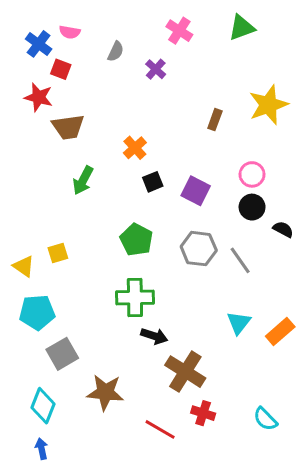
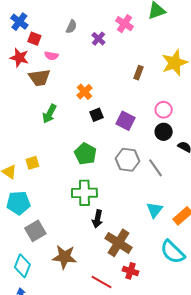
pink cross: (179, 31) -> (124, 24), moved
pink semicircle: (70, 32) -> (51, 56), moved
black arrow: (154, 336) -> (97, 219), turned 84
cyan semicircle: (265, 419) -> (173, 252), moved, size x1.5

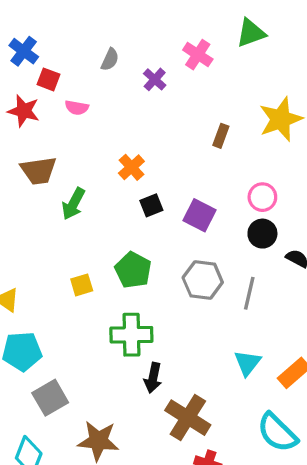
brown trapezoid: (39, 78) -> (39, 171), moved
yellow square: (32, 163) -> (82, 285), moved
gray line: (156, 168) -> (249, 293), turned 48

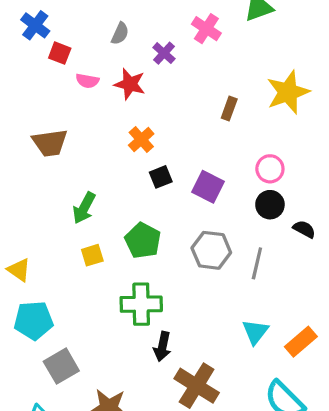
red star: (24, 111) -> (130, 84), moved
green arrow: (73, 204) -> (84, 208), moved

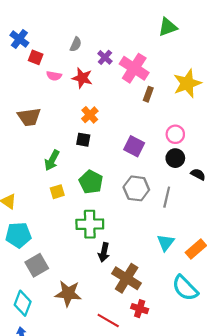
pink cross: (206, 29) -> (134, 68), moved, size x1.5
black square: (161, 177) -> (83, 140), moved, turned 32

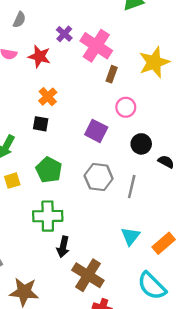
gray semicircle: (76, 44) -> (19, 20), moved
pink circle: (175, 134) -> (126, 107), moved

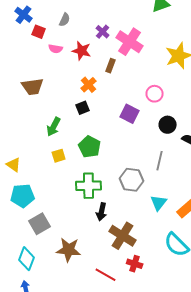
brown rectangle: (112, 74) -> (111, 66), moved
black square: (41, 124) -> (83, 108), turned -32
gray hexagon: (99, 177) -> (132, 180), moved

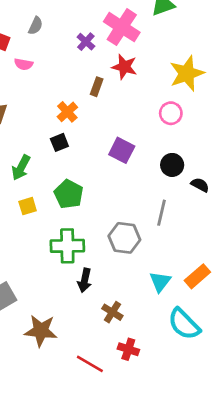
pink cross: (130, 42) -> (122, 27), moved
red star: (82, 51) -> (124, 67), moved
pink circle: (155, 94) -> (171, 113), moved
cyan triangle: (159, 203) -> (160, 282), moved
brown cross: (123, 236) -> (112, 312), size x0.6

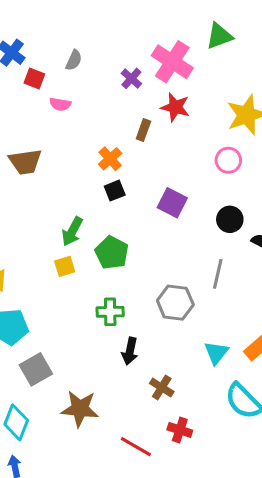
black square: (59, 142) -> (115, 191), moved
green arrow: (21, 168) -> (72, 231), moved
green cross: (67, 246) -> (110, 312), size x0.7

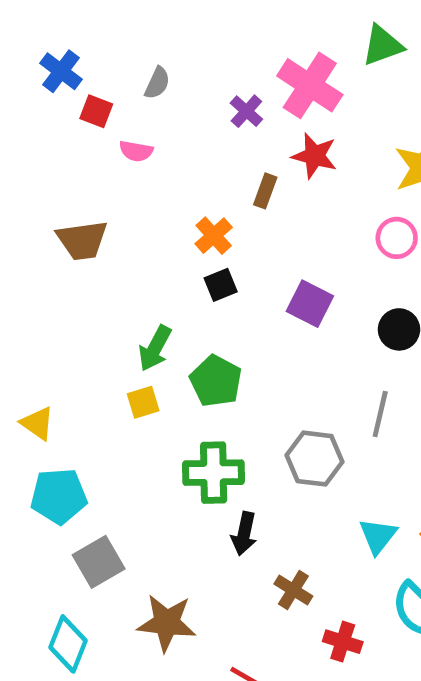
green cross: (110, 312) -> (214, 473), size x1.4
red cross: (180, 430) -> (343, 642), moved

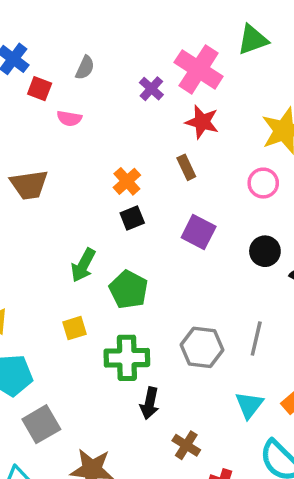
brown rectangle: (265, 191) -> (186, 167), moved, turned -45
yellow square: (143, 402) -> (74, 328), moved
gray line: (380, 414) -> (256, 339), moved

